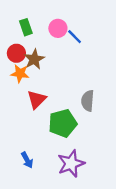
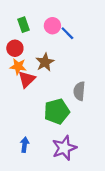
brown star: (34, 59) -> (45, 62), moved
red triangle: (37, 100) -> (27, 79), moved
blue arrow: (27, 160) -> (25, 145), turned -144

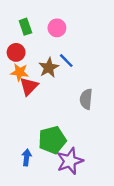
blue line: (67, 33) -> (66, 61), moved
green pentagon: (57, 111) -> (52, 140), moved

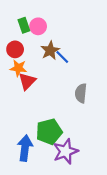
pink circle: (57, 28) -> (38, 26), moved
brown star: (49, 68) -> (50, 50), moved
blue arrow: (27, 157) -> (25, 148), size x1.6

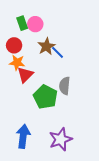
gray semicircle: (81, 93) -> (65, 86), moved
green pentagon: (49, 132) -> (45, 97), moved, turned -30

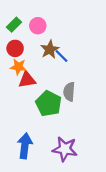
green rectangle: (22, 23) -> (14, 25), moved, turned 64
red triangle: (25, 75) -> (27, 80), turned 36
purple star: (61, 139) -> (65, 149), turned 30

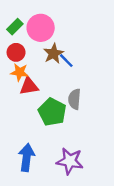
pink circle: (38, 26) -> (41, 28), size x1.5

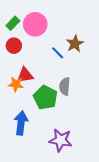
brown star: (53, 54) -> (75, 44), moved
orange star: (20, 72) -> (16, 84), moved
blue arrow: (27, 158) -> (21, 123), moved

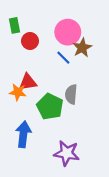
green rectangle: (13, 23) -> (14, 25), turned -56
pink circle: (35, 24) -> (68, 32), moved
red circle: (14, 46) -> (30, 41), moved

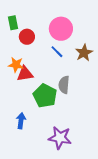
brown star: (82, 48) -> (84, 53), moved
orange star: (18, 92) -> (16, 65), moved
blue arrow: (23, 134) -> (21, 121), size x0.7

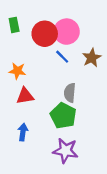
red circle: (27, 37) -> (45, 34), moved, size x1.5
red triangle: (25, 74) -> (25, 96), moved
green pentagon: (45, 96) -> (63, 116), moved

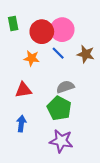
brown star: (92, 58) -> (86, 54), turned -30
orange star: (17, 71) -> (32, 58), moved
gray semicircle: (70, 93) -> (65, 87), turned 66

